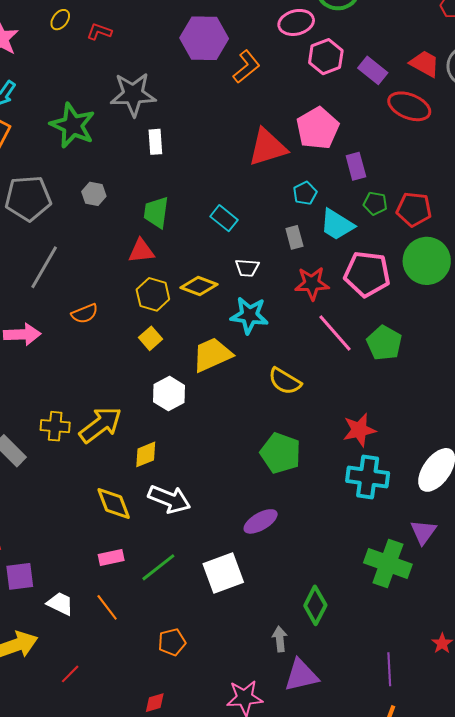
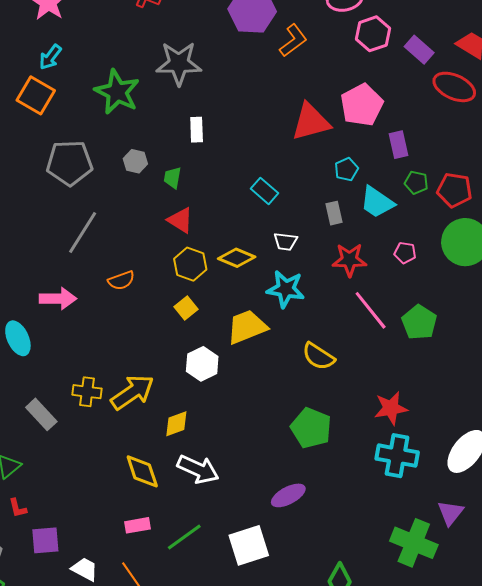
white rectangle: (155, 142) -> (197, 130), moved
green trapezoid: (156, 212) -> (172, 178), moved, size x0.7
red triangle: (141, 251) -> (180, 220), turned 36
pink pentagon: (367, 274) -> (405, 253), size x0.5

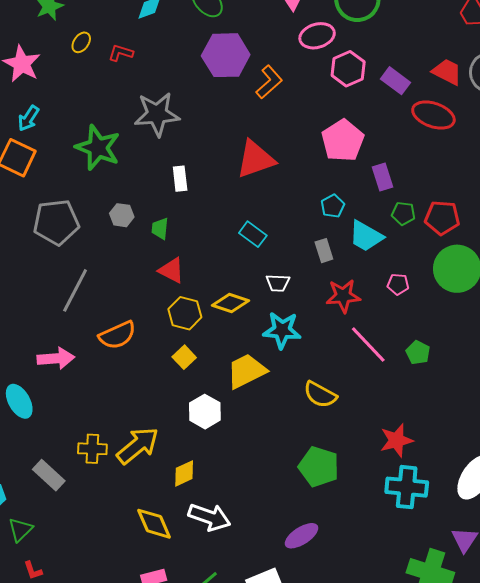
red triangle: (311, 122) -> (255, 159), moved
orange semicircle: (121, 280) -> (117, 335), size x1.4
green pentagon: (419, 322) -> (418, 353), size x0.7

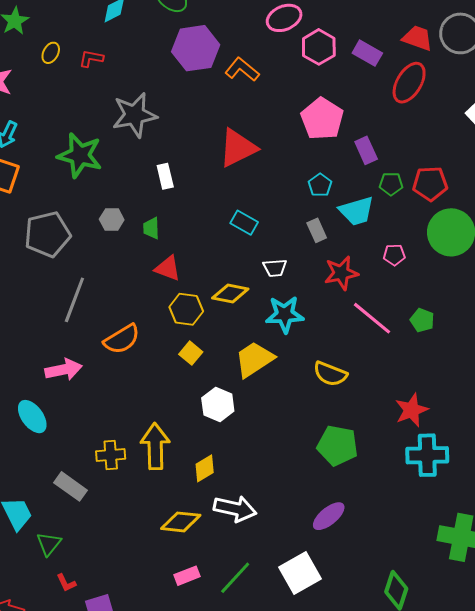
orange L-shape: (269, 82) -> (242, 70), turned -92
red ellipse: (433, 115) -> (409, 83), turned -72
cyan trapezoid: (366, 236) -> (357, 211), turned -39
yellow arrow: (138, 446) -> (155, 446), turned -45
yellow diamond: (154, 524) -> (181, 522), turned -54

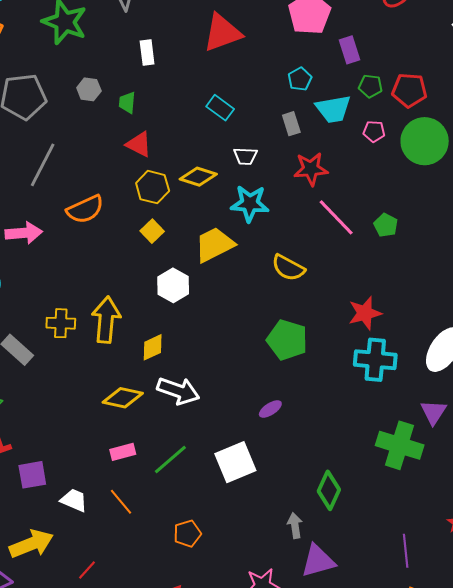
pink pentagon: (394, 255) -> (374, 131), moved
purple ellipse: (329, 516) -> (270, 409), size x0.7

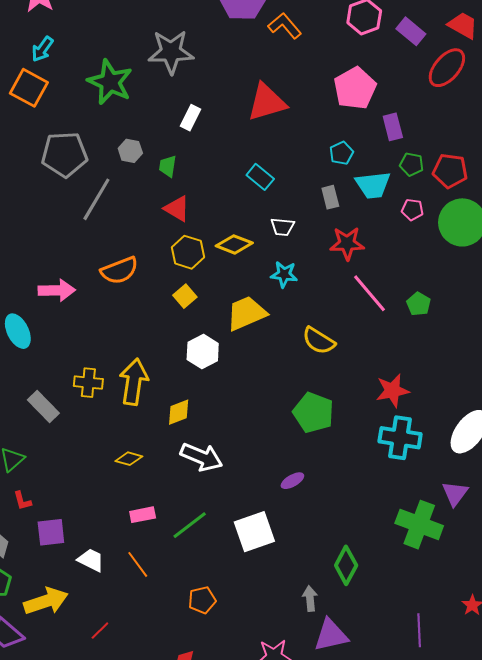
white rectangle: (147, 53) -> (190, 118), turned 30
gray line: (43, 165) -> (96, 199), moved
cyan star: (250, 204) -> (284, 274), size x0.7
yellow diamond: (123, 398) -> (129, 459), moved, size x0.7

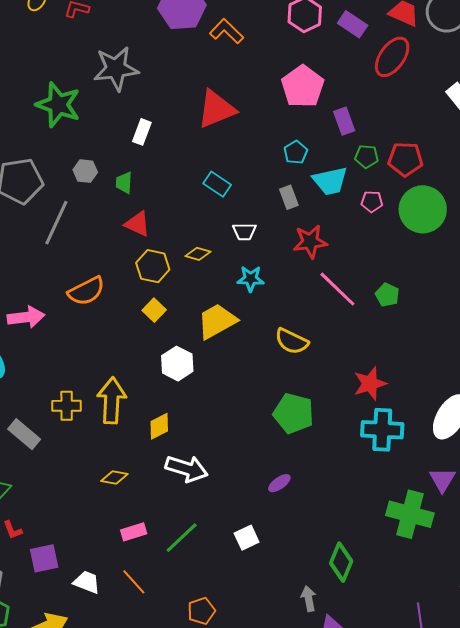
yellow diamond: (234, 244) -> (198, 254), size x0.7
white square: (254, 532) -> (247, 538), size x0.6

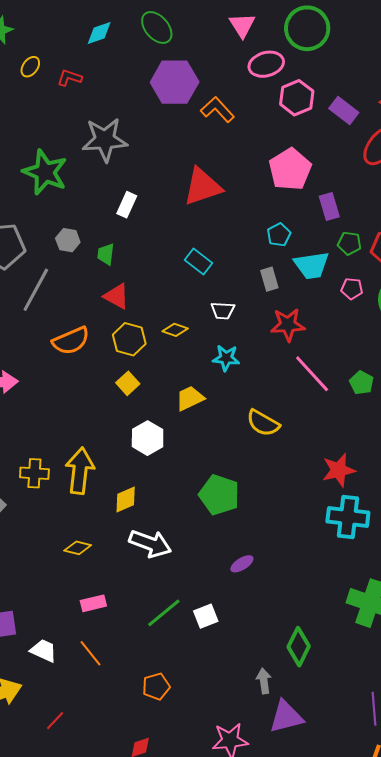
orange semicircle: (86, 291) -> (71, 341), moved
yellow trapezoid: (217, 321) -> (190, 398), size x0.7
green pentagon: (293, 413) -> (219, 495), moved
green line: (182, 538) -> (164, 613), moved

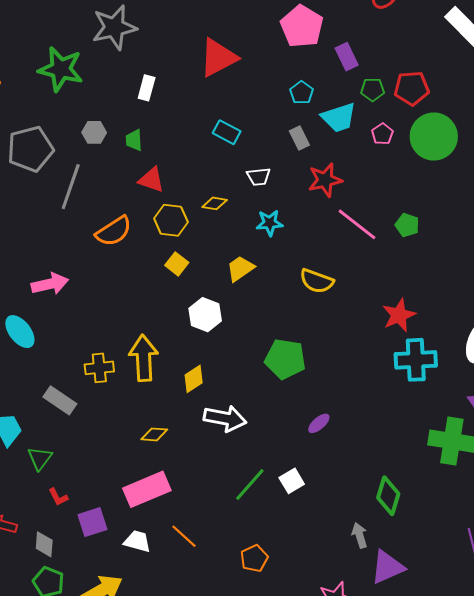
pink pentagon: (352, 289) -> (382, 134), turned -30
pink rectangle: (93, 603) -> (147, 489), moved, size x1.8

